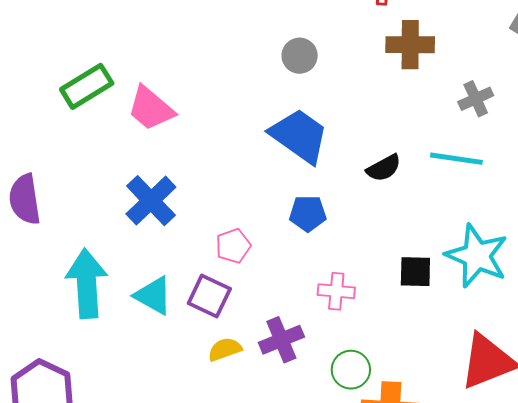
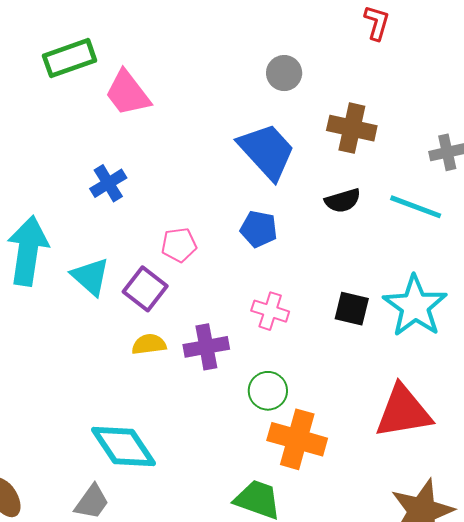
brown cross: (410, 45) -> (352, 128), moved
blue cross: (151, 201) -> (108, 183), size x0.7

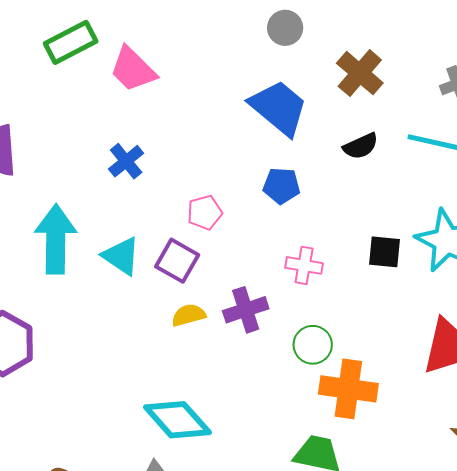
brown cross: (352, 128) -> (360, 73), turned 36

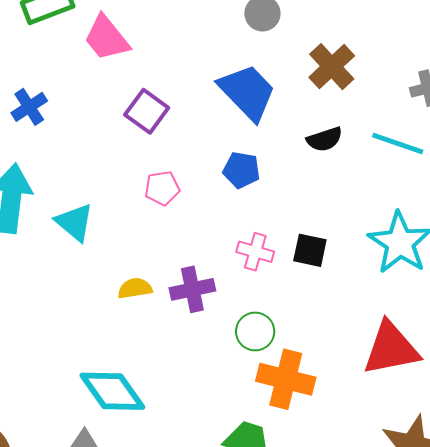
blue cross: (126, 161) -> (29, 107), moved
black square: (385, 252) -> (310, 250), moved
purple square: (177, 261) -> (147, 111), moved

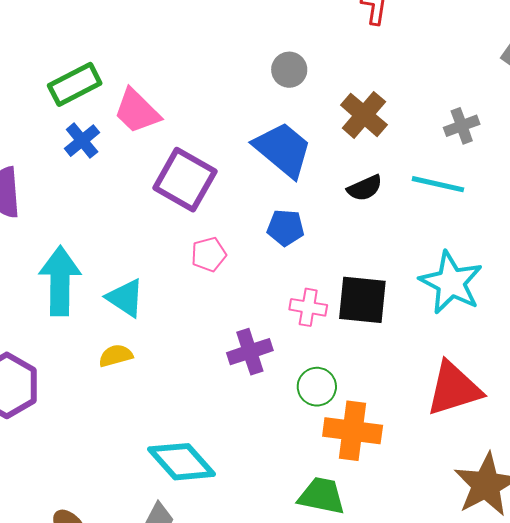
blue cross: (29, 107) -> (82, 141), moved
purple square: (147, 111) -> (185, 180), size x1.4
black square: (310, 250) -> (362, 300), size x1.5
yellow semicircle: (135, 288) -> (116, 356), moved

